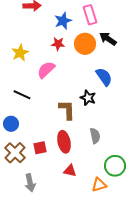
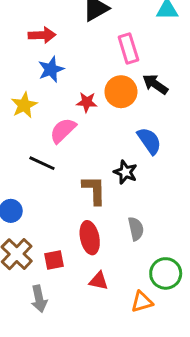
blue star: (63, 21) -> (51, 69), moved
red star: (58, 44) -> (87, 102), moved
black line: (22, 95) -> (42, 163), moved
red square: (40, 148) -> (54, 260), moved

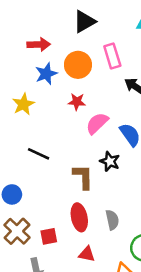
orange circle: (121, 92) -> (78, 65), moved
pink semicircle: (63, 130) -> (97, 123), moved
gray semicircle: (136, 229) -> (112, 220), moved

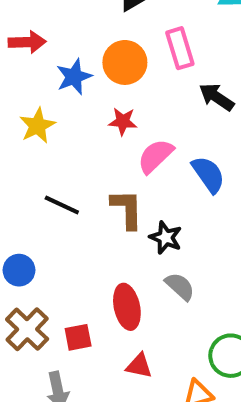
red arrow: (39, 44) -> (27, 42), moved
black star: (110, 161) -> (166, 238), moved
brown L-shape: (83, 177) -> (127, 209), moved
gray semicircle: (112, 220) -> (180, 286), moved, turned -36

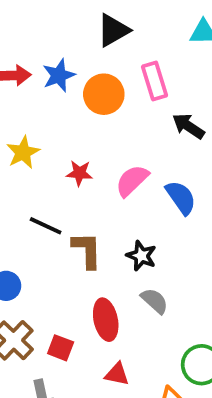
blue star: (74, 77) -> (59, 75), moved
red star: (123, 121) -> (79, 173), moved
brown L-shape: (127, 209) -> (87, 250), moved
red square: (78, 337) -> (61, 348), turned 32

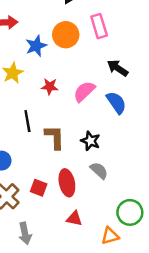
blue star: (59, 75) -> (36, 46), moved
black arrow: (188, 126) -> (118, 68), moved
black line: (46, 226) -> (27, 121), turned 55
red square: (61, 348) -> (39, 188), moved

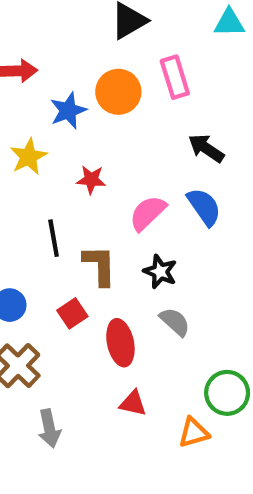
pink semicircle: (84, 91) -> (148, 213), moved
red square: (39, 188) -> (72, 313), moved, turned 35

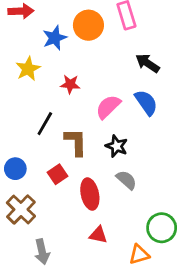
black line: (54, 238) -> (45, 124), turned 40

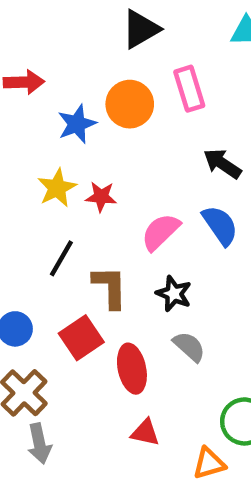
yellow star: (28, 69) -> (57, 188), moved
red square: (58, 174) -> (81, 338), size x1.4
gray arrow: (42, 252) -> (39, 444), moved

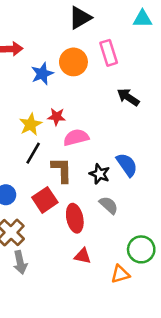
yellow star: (57, 188) -> (31, 124), moved
blue semicircle: (220, 225) -> (127, 165), moved
pink semicircle: (161, 232) -> (76, 137), moved, turned 30

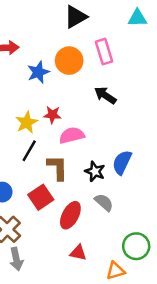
black arrow: (128, 97) -> (105, 95), moved
blue semicircle: (127, 165) -> (122, 162), turned -120
red ellipse: (75, 218) -> (70, 215), turned 40

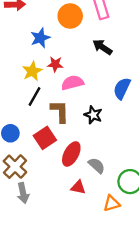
blue star: (38, 72) -> (40, 38), moved
blue semicircle: (122, 162) -> (122, 88), moved
gray semicircle: (104, 202) -> (97, 165), moved

